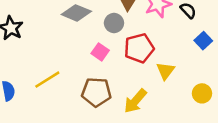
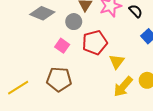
yellow line: (47, 80) -> (18, 88), moved
yellow arrow: (135, 101) -> (123, 87), moved

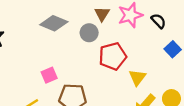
pink square: (62, 46) -> (49, 75), moved, turned 32

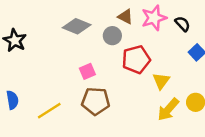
brown triangle: (102, 14) -> (125, 17), turned -35
pink square: (49, 75) -> (87, 71), moved

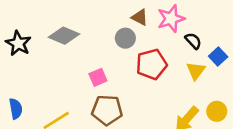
black semicircle: (182, 24) -> (193, 41), moved
gray diamond: (77, 26) -> (64, 36), moved
yellow triangle: (161, 81) -> (196, 71), moved

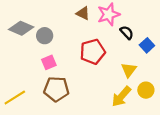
gray circle: (125, 38) -> (45, 36), moved
yellow triangle: (196, 71) -> (129, 70), moved

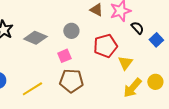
gray diamond: (21, 28) -> (35, 38), moved
gray circle: (45, 36) -> (71, 31), moved
yellow triangle: (129, 70) -> (125, 63), moved

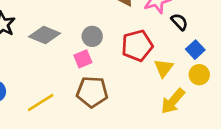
gray circle: (71, 31) -> (92, 36), moved
blue square: (156, 40) -> (195, 50), moved
yellow circle: (155, 82) -> (199, 75), moved

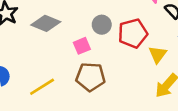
gray circle: (92, 36) -> (102, 25), moved

